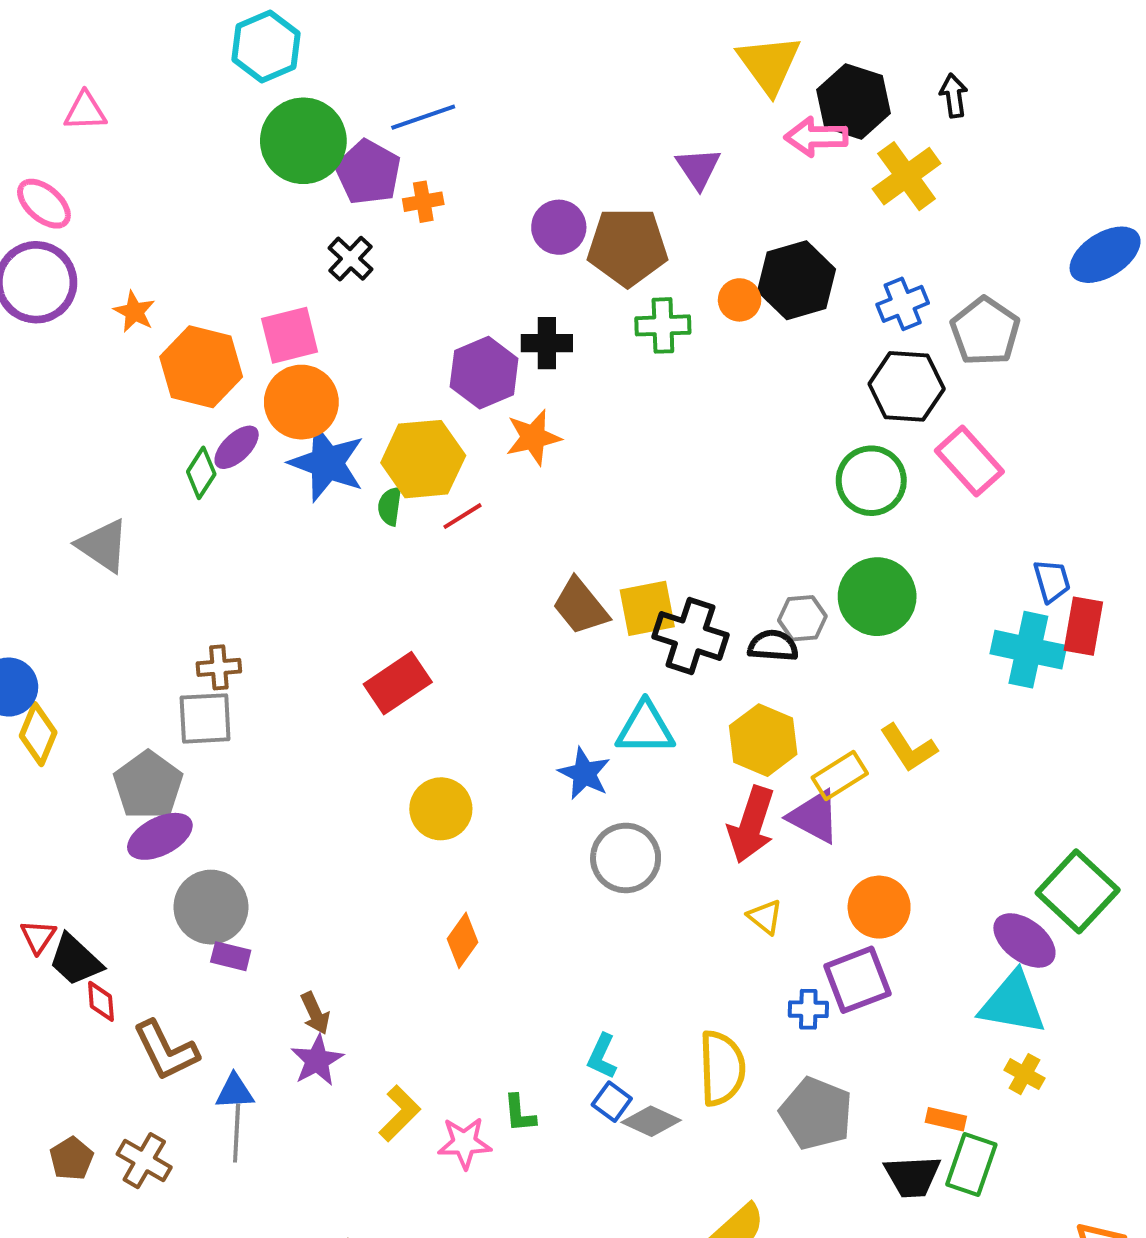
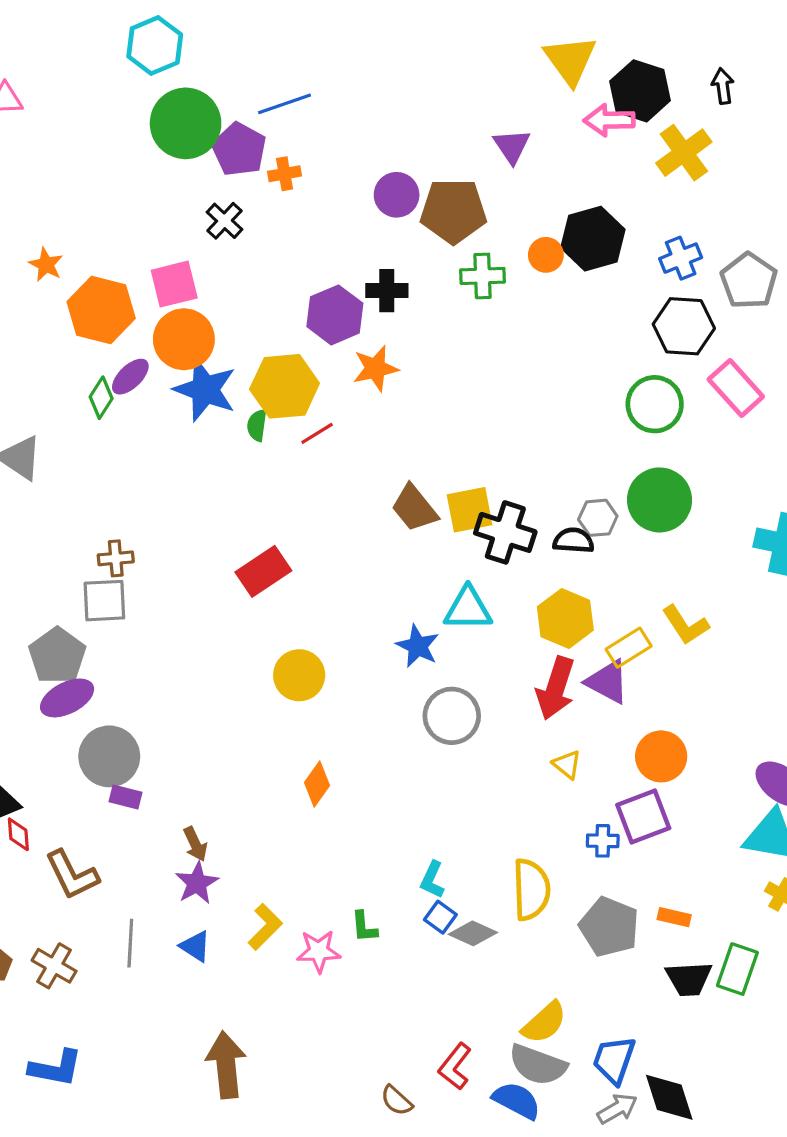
blue triangle: (235, 1092) -> (195, 946), moved, turned 36
orange rectangle: (946, 1119) -> (674, 917), moved

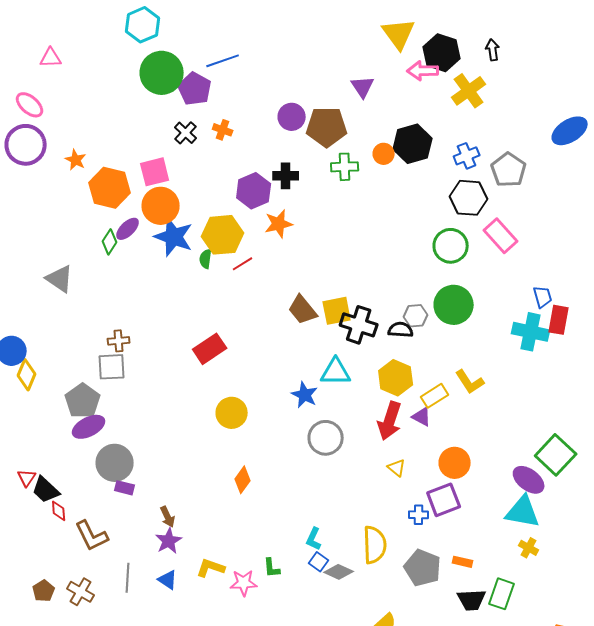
orange cross: (285, 174) -> (223, 130), moved, turned 30
purple triangle: (608, 682) -> (422, 417), size x0.7
yellow L-shape: (265, 927) -> (211, 568), turned -116

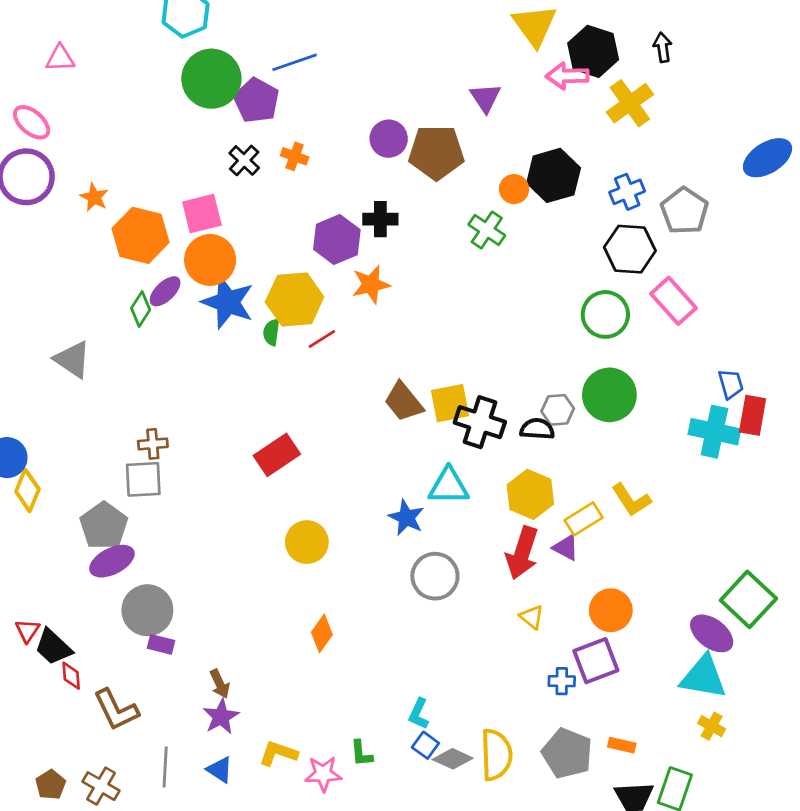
green cross: (345, 167) -> (487, 230), moved, turned 36
yellow semicircle: (375, 545) -> (496, 755), moved

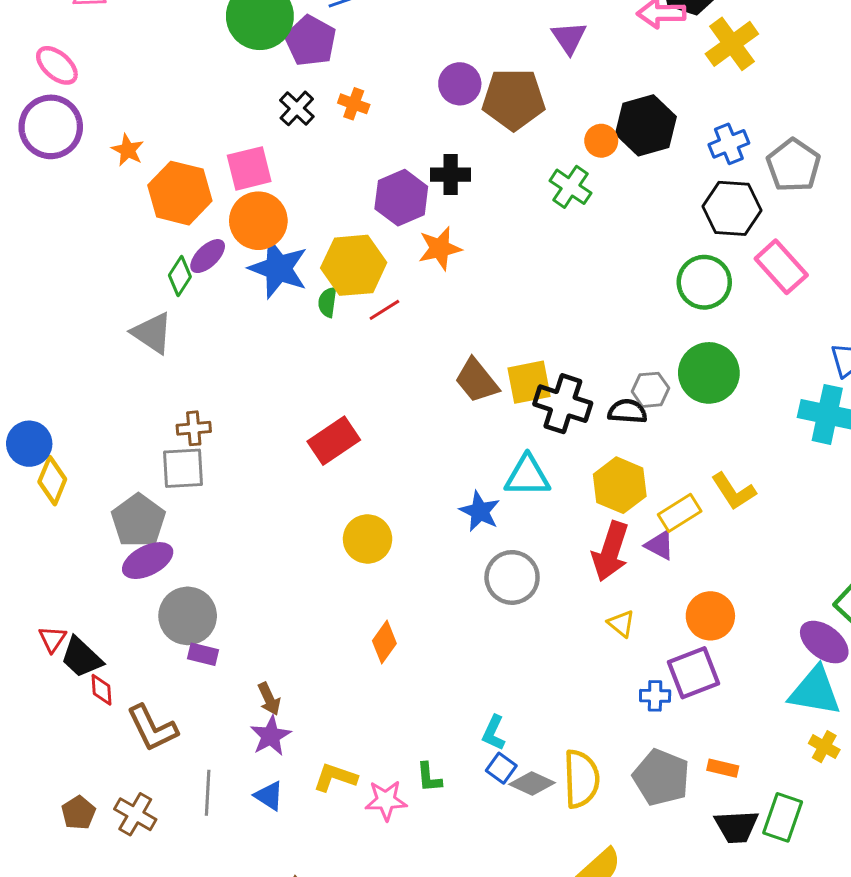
gray triangle: (72, 359) -> (152, 333), moved

